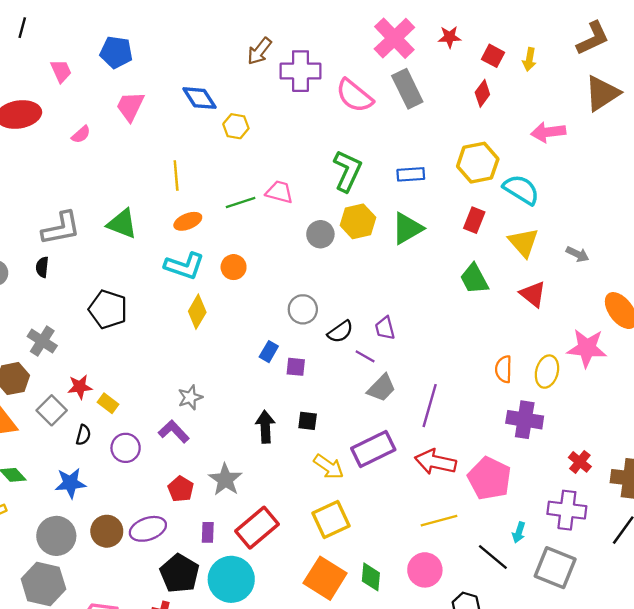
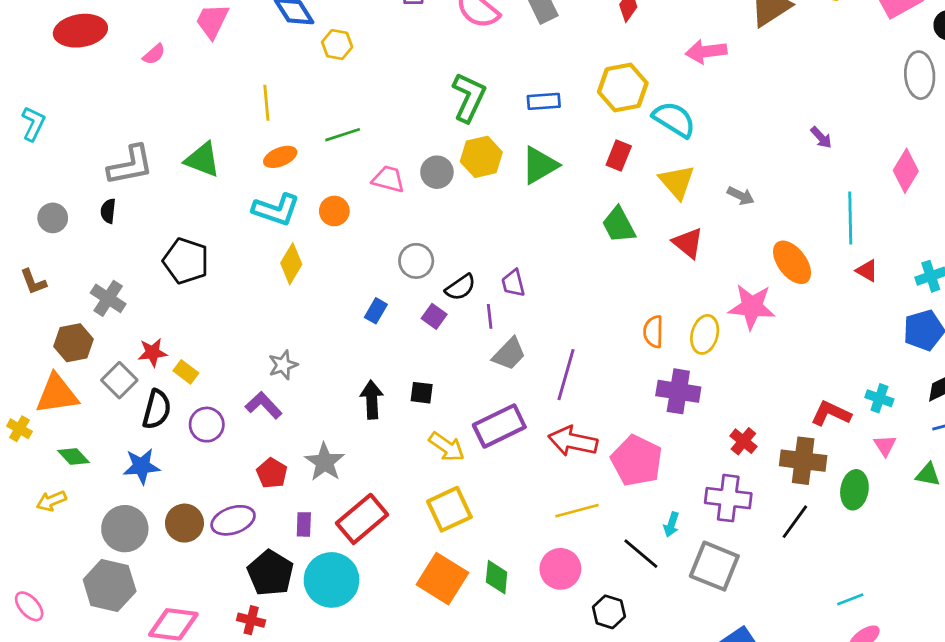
pink trapezoid: (279, 192) -> (388, 179), moved
purple line: (365, 356) -> (490, 316), turned 54
purple square: (296, 367) -> (434, 316), moved, turned 30
black semicircle: (83, 435) -> (157, 409), size x1.6

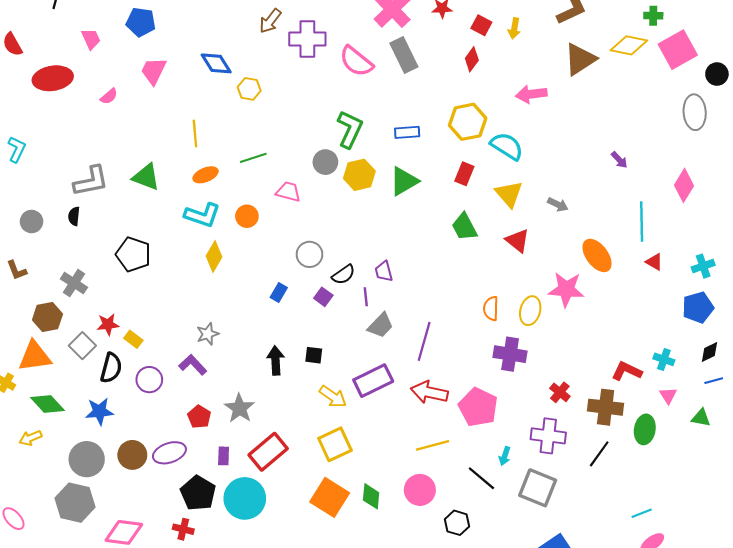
gray circle: (437, 172) -> (325, 162), moved
green diamond: (74, 457) -> (47, 404), size x1.4

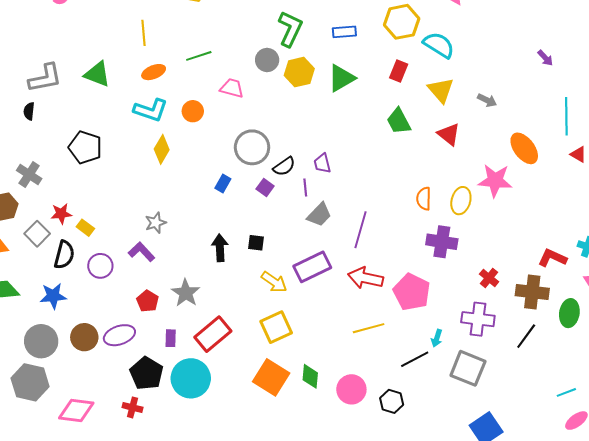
gray circle: (310, 254) -> (252, 147), size x1.4
black line: (481, 478) -> (415, 359), turned -68
pink circle: (420, 490) -> (351, 389), moved

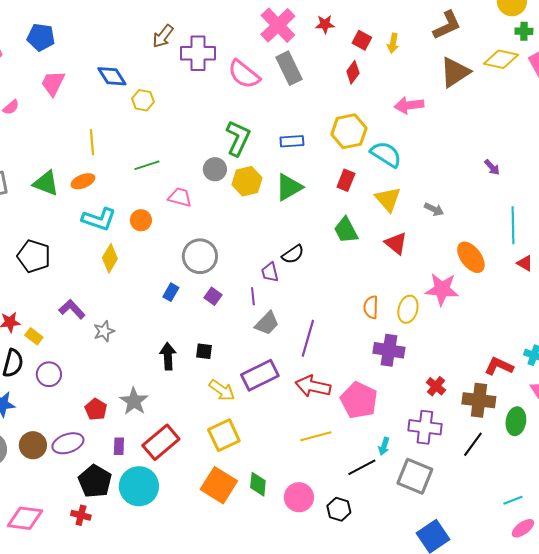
orange ellipse: (154, 72) -> (83, 181), moved
black semicircle: (284, 166) -> (293, 254), moved
purple L-shape: (142, 252) -> (72, 309), moved

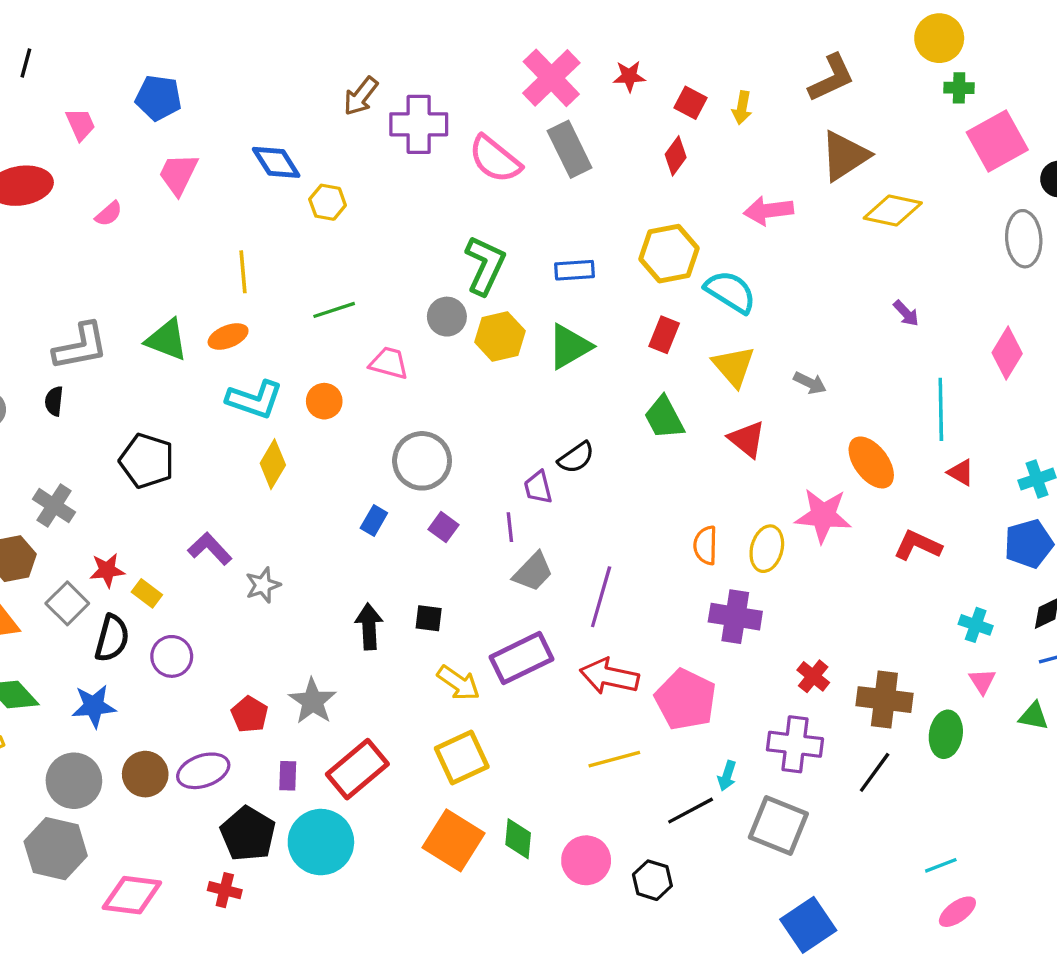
yellow diamond: (501, 59) -> (893, 211), moved
red L-shape: (499, 366) -> (918, 545), moved

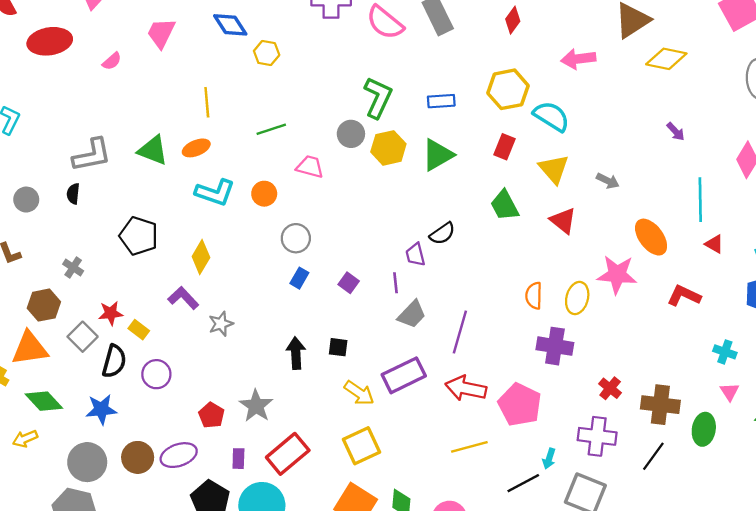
gray circle: (422, 461) -> (296, 238), moved, size x0.7
yellow diamond: (273, 464) -> (201, 257), moved
gray cross: (54, 506) -> (73, 268), size x0.7

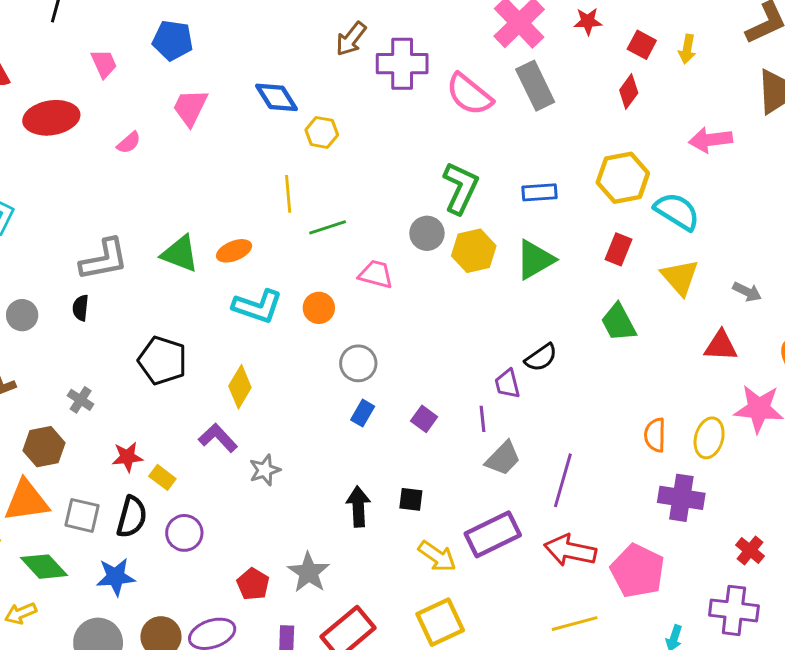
yellow line: (207, 102) -> (288, 194), moved
red triangle: (563, 221) -> (721, 346), moved, turned -36
gray square: (83, 337) -> (82, 515), moved, turned -32

